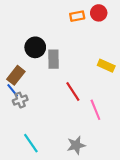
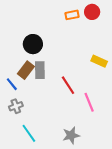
gray rectangle: (54, 59) -> (40, 70), moved
brown rectangle: (16, 75) -> (26, 70), moved
gray cross: (20, 100) -> (16, 106), moved

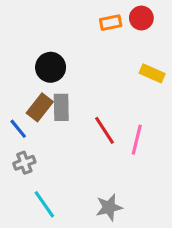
yellow rectangle: (99, 61) -> (152, 73), moved
pink line: (89, 102) -> (137, 140), moved, turned 36

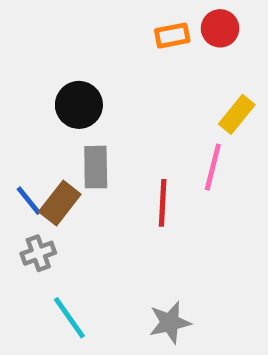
yellow rectangle: (152, 73) -> (237, 114), turned -75
brown rectangle: (40, 107) -> (60, 203), moved
red line: (104, 130) -> (163, 203), turned 36
pink line: (137, 140) -> (213, 167), moved

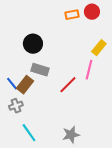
gray rectangle: (96, 167) -> (40, 70), turned -72
red line: (163, 203) -> (68, 85), turned 42

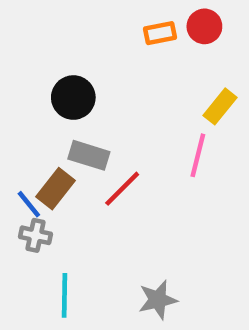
blue line: (12, 84) -> (29, 204), moved
red line: (68, 85) -> (122, 189), moved
gray cross: (16, 106) -> (36, 235), turned 32
cyan line: (29, 133) -> (64, 295), turned 36

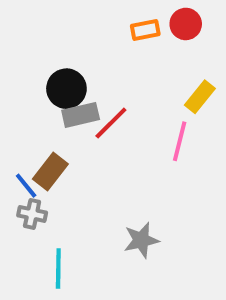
gray rectangle: (89, 155) -> (81, 115), moved, turned -30
red line: (122, 189) -> (111, 123), moved
gray star: (158, 300) -> (141, 240), moved

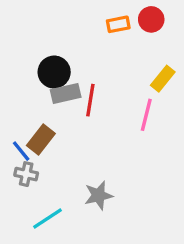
red line: (111, 123) -> (90, 100), turned -36
gray star: (141, 240) -> (99, 195), moved
cyan line: (58, 269) -> (48, 218), turned 56

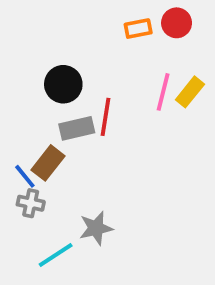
gray rectangle: (66, 93) -> (77, 128), moved
pink line: (146, 115) -> (163, 92), moved
gray star: (99, 195) -> (96, 228), moved

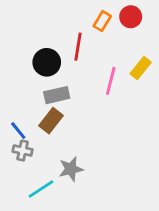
orange rectangle: (138, 29) -> (102, 21), turned -48
pink line: (163, 92) -> (111, 81), moved
red line: (106, 117) -> (78, 47), moved
brown rectangle: (48, 163) -> (51, 121), moved

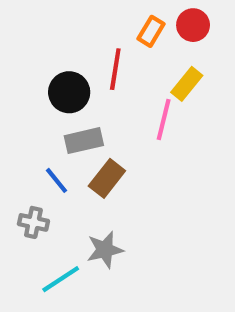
yellow rectangle: (141, 68) -> (187, 84), moved
brown rectangle: (51, 121) -> (107, 178), moved
blue line: (18, 131) -> (57, 180), moved

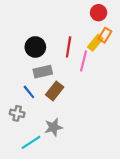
orange rectangle: (151, 31) -> (105, 35), moved
red line: (115, 69) -> (69, 47), moved

